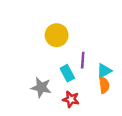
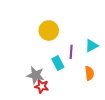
cyan triangle: (104, 71) -> (91, 46), moved
red star: (71, 99) -> (42, 86), moved

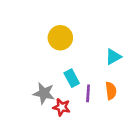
purple line: (71, 52) -> (88, 93), moved
red star: (42, 86) -> (62, 107), moved

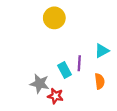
yellow circle: (60, 38) -> (54, 18), moved
purple line: (88, 93) -> (79, 63), moved

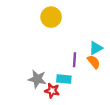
cyan rectangle: (64, 70) -> (64, 79), moved, turned -56
orange semicircle: (100, 81) -> (94, 62), moved, turned -32

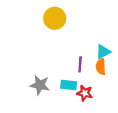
orange semicircle: (94, 62) -> (101, 67), turned -144
red star: (52, 91) -> (85, 93), moved

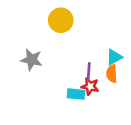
gray star: (40, 85) -> (32, 60), moved
red star: (85, 93) -> (90, 86), moved

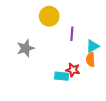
gray star: (32, 60) -> (25, 48), turned -30
purple line: (89, 71) -> (72, 34), moved

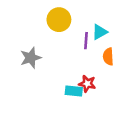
cyan triangle: (93, 46) -> (100, 32), moved
orange semicircle: (90, 60) -> (108, 57), moved

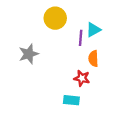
orange semicircle: (108, 57) -> (93, 59), moved
cyan rectangle: (74, 91) -> (71, 100), moved

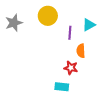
cyan triangle: (93, 30) -> (89, 25), moved
gray star: (29, 54) -> (14, 23), moved

